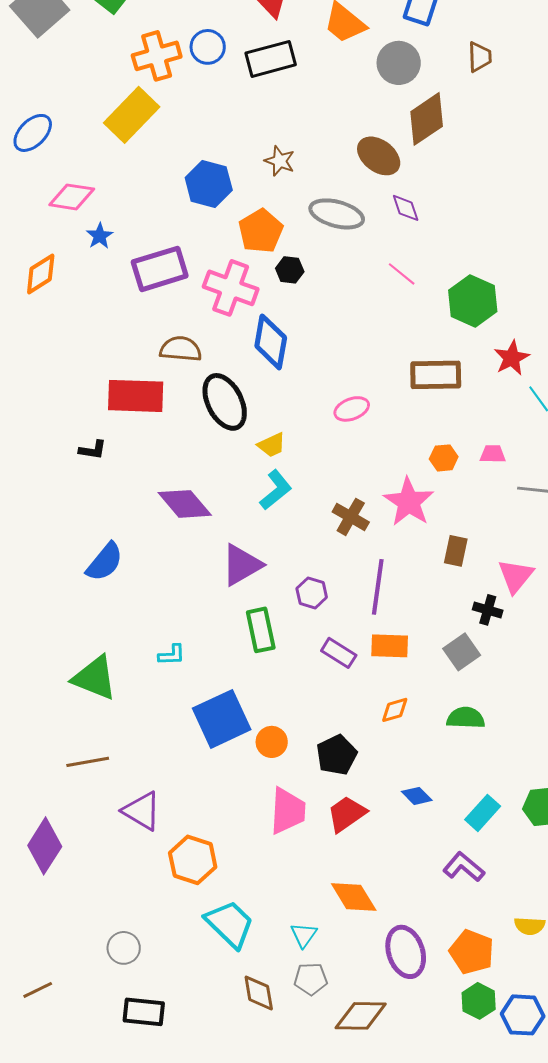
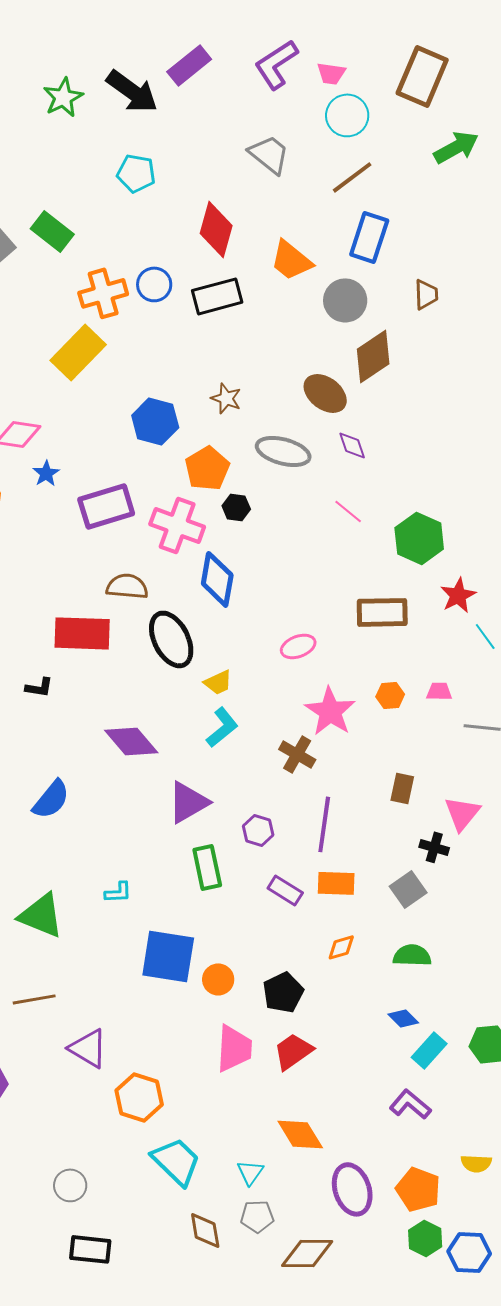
pink star: (409, 502) -> (330, 711), moved
blue square: (222, 719) -> (168, 956), turned 34
blue diamond: (417, 796) -> (403, 1018), moved

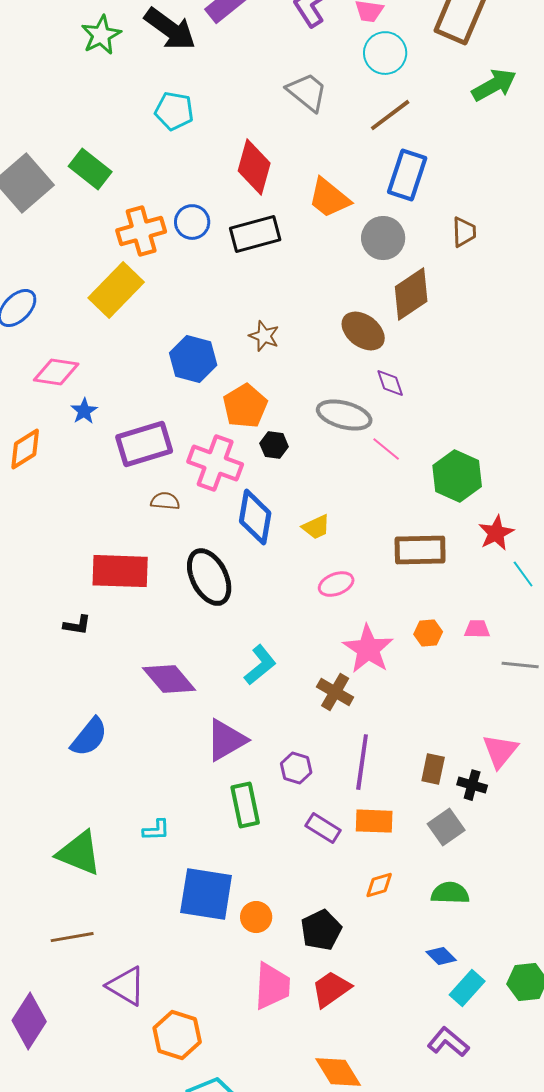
gray ellipse: (283, 451) -> (344, 415), moved
brown semicircle: (127, 586) -> (165, 501), moved, size x0.7
yellow trapezoid: (218, 682) -> (316, 527), moved
brown rectangle: (402, 788) -> (433, 769), moved

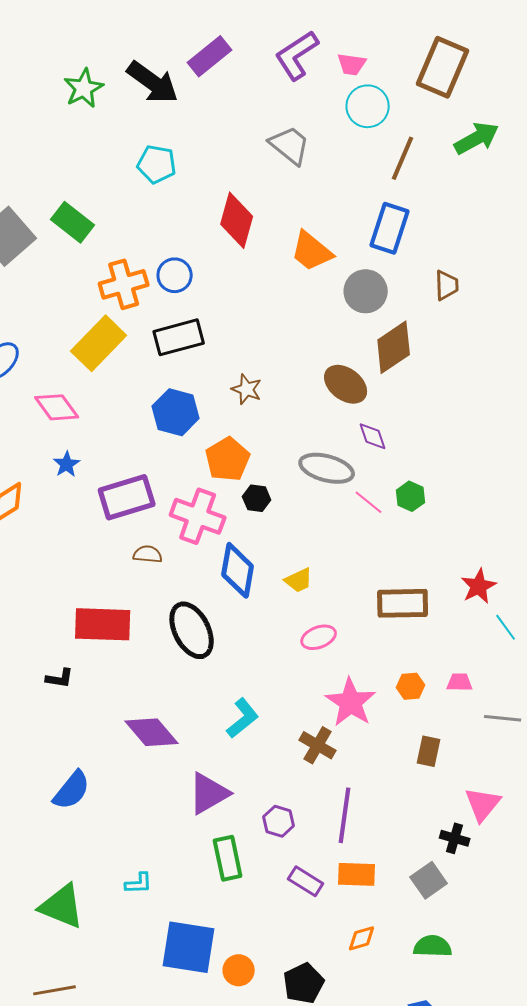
brown line: (390, 115) -> (403, 158), moved, turned -30
black rectangle: (255, 234) -> (179, 337), moved
pink diamond: (56, 372) -> (57, 407), moved, turned 45
green hexagon: (457, 476) -> (411, 496), moved, size x0.6
brown rectangle: (433, 769) -> (429, 751), moved

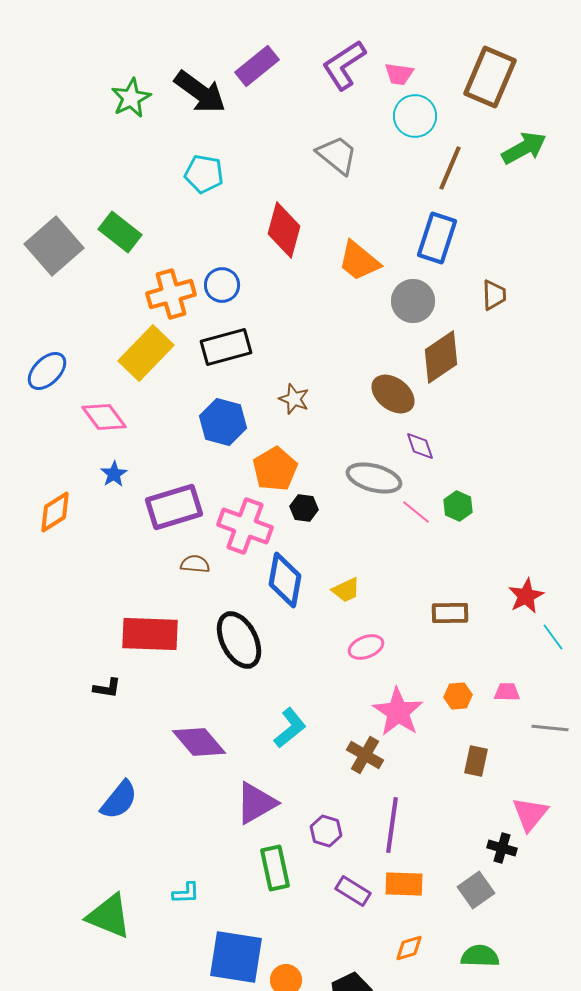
brown rectangle: (403, 603) -> (450, 613), size x0.7

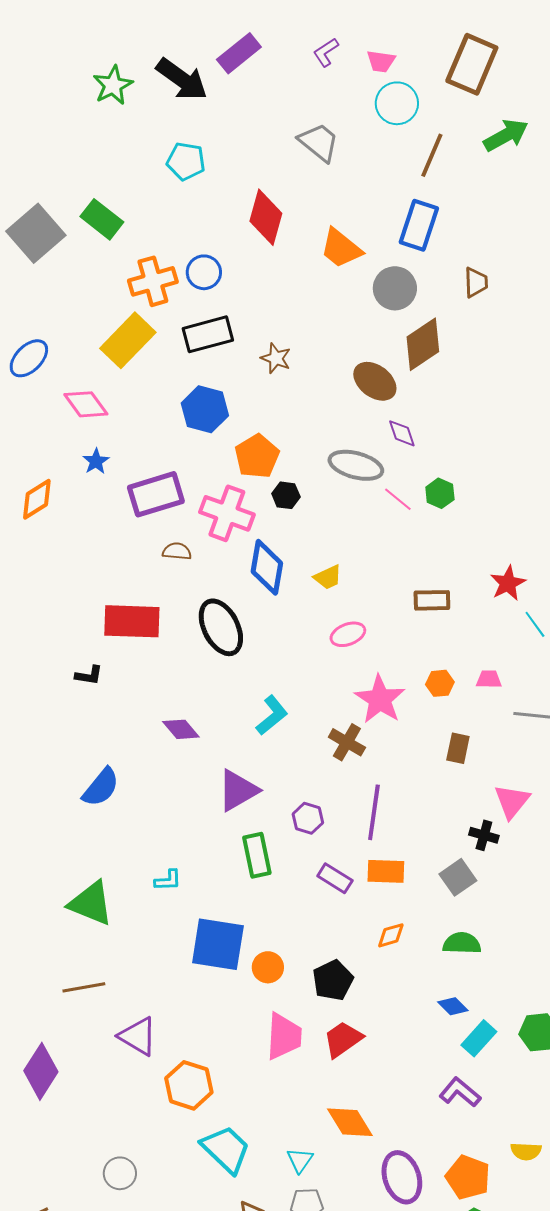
purple L-shape: (344, 65) -> (326, 52), size x0.6
brown star: (294, 399) -> (276, 358), moved
purple diamond: (199, 742) -> (181, 729), size x0.7

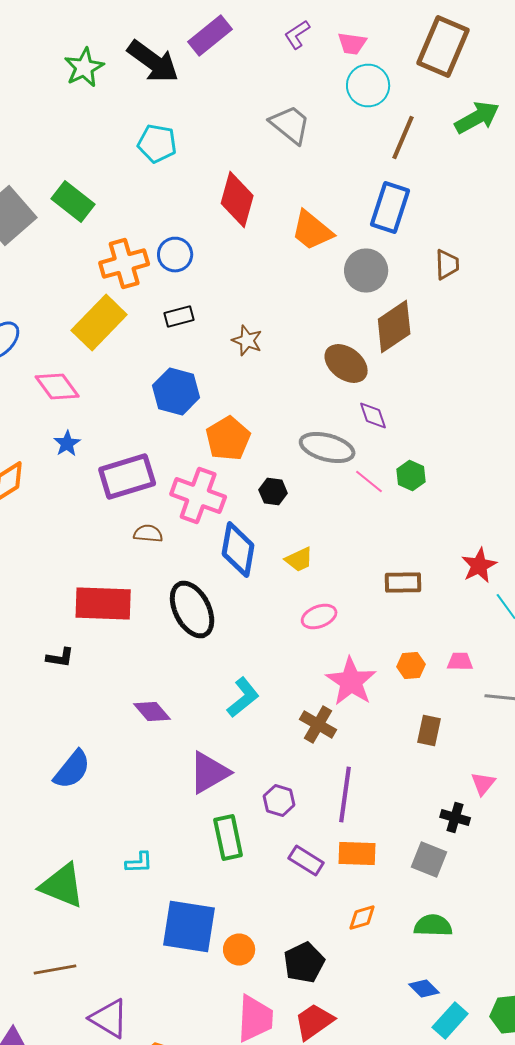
black rectangle: (208, 334) -> (179, 316), size x0.6
black hexagon: (286, 495) -> (273, 492), moved
pink triangle: (512, 801) -> (483, 784), size x0.7
gray square: (458, 877) -> (429, 860), turned -33

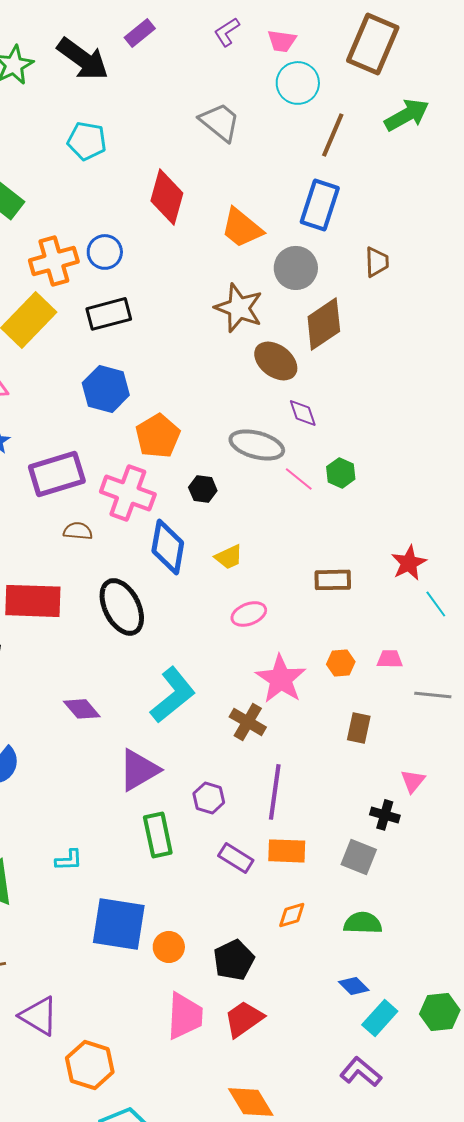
purple rectangle: (210, 36) -> (140, 33), size x0.7
black rectangle: (179, 316) -> (109, 314), size x1.5
brown star: (247, 340) -> (239, 308), moved, size x1.6
cyan L-shape: (243, 698) -> (173, 695), size x1.4

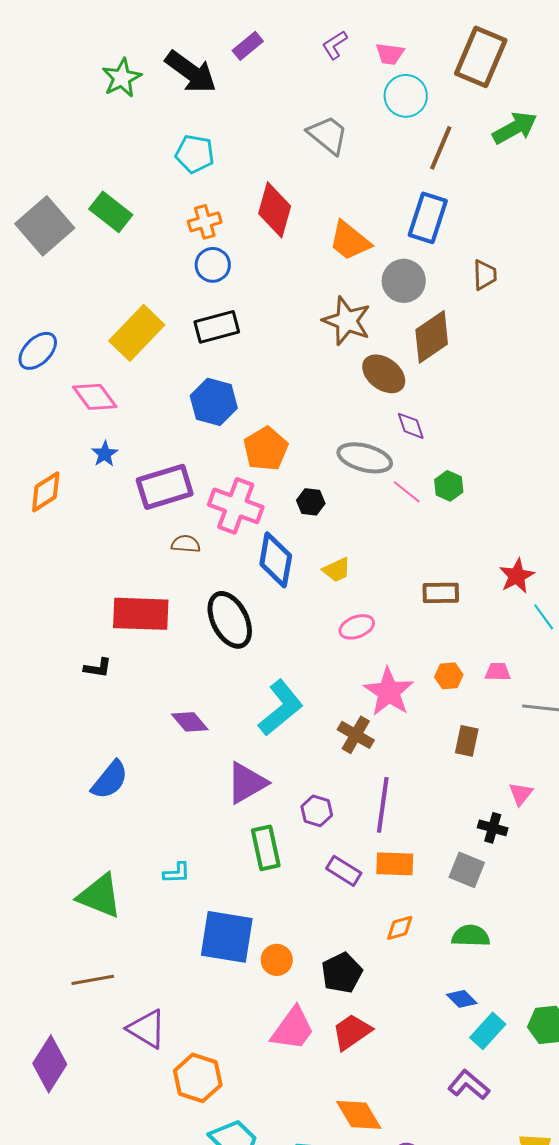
orange cross: (54, 261) -> (205, 222), moved, size x0.7
pink trapezoid: (185, 1016) -> (293, 1029), turned 33

